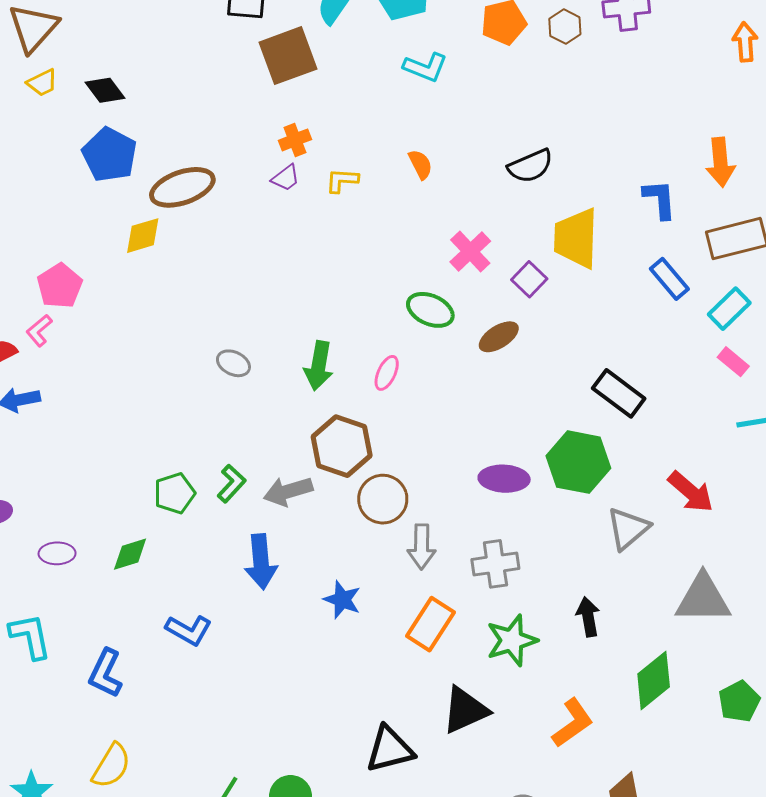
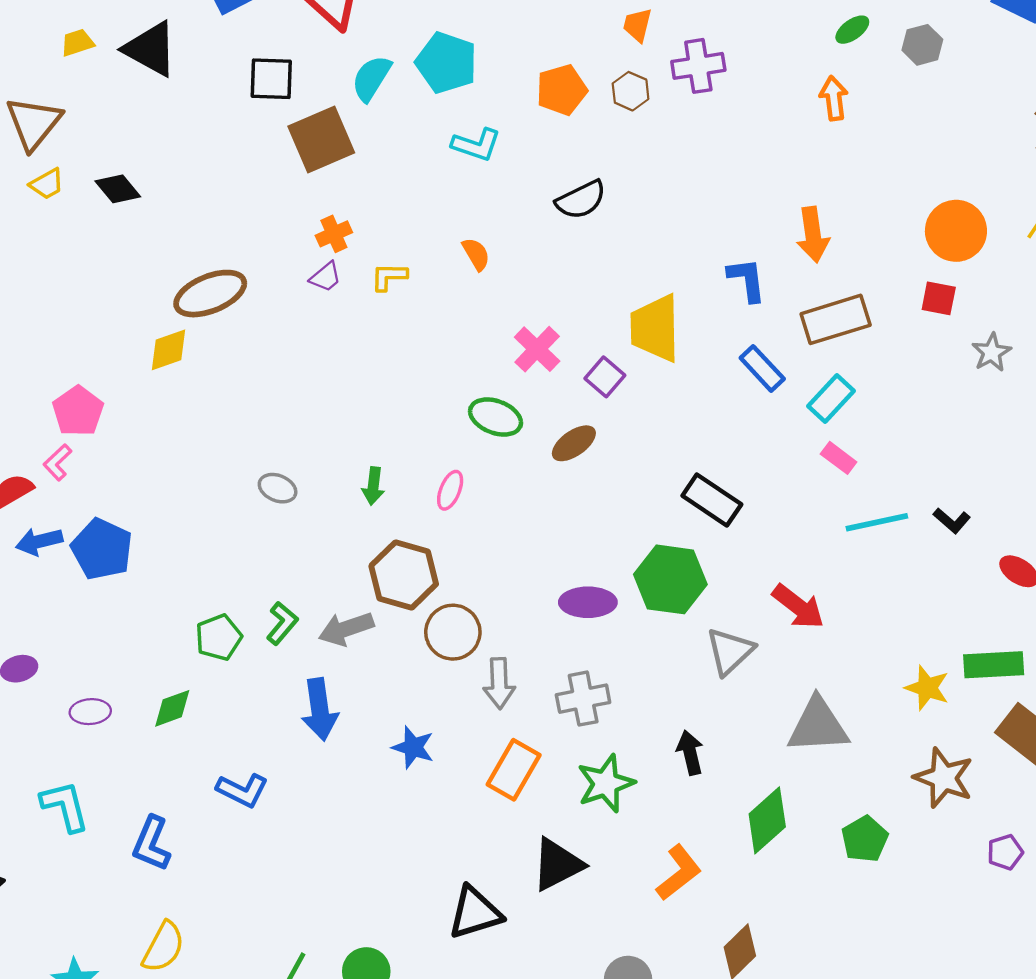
blue pentagon: (110, 155) -> (102, 549), moved
black semicircle: (530, 166) -> (581, 200), moved
green arrow: (319, 366) -> (373, 486), size x0.7

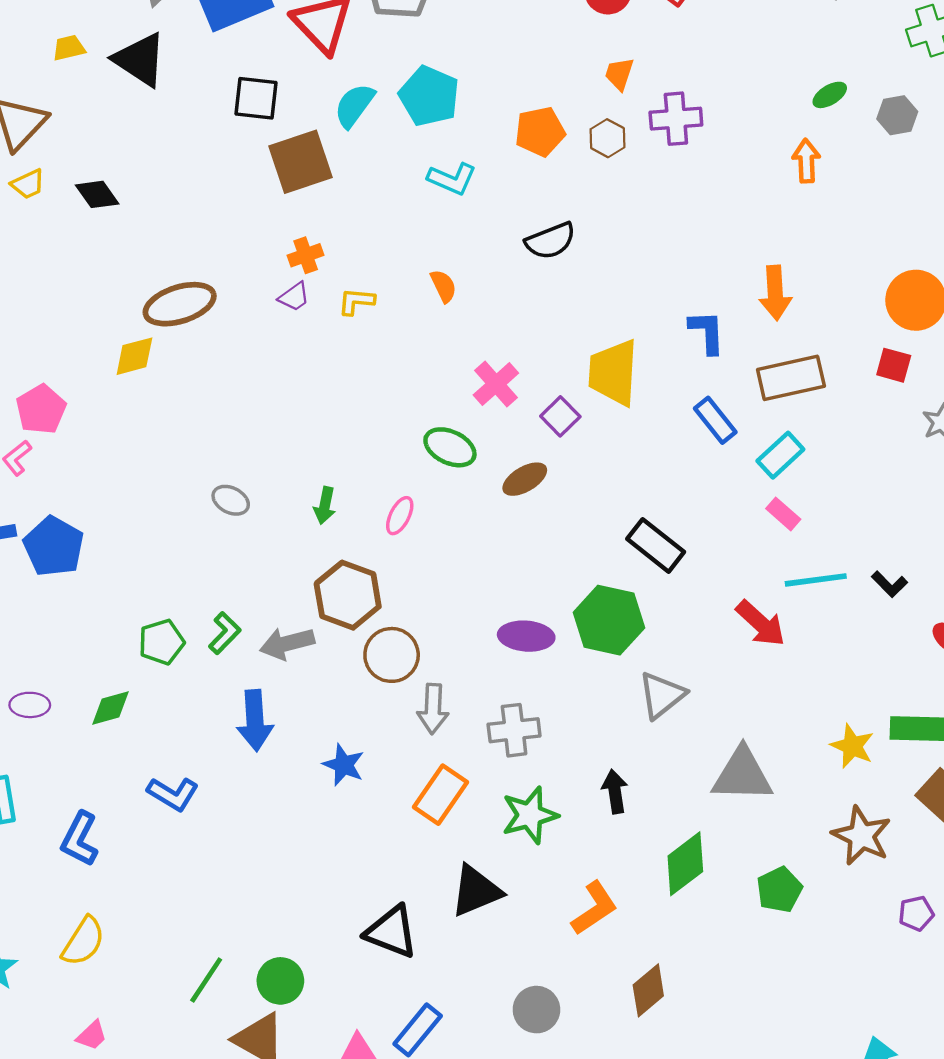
red arrow: (798, 606) -> (761, 623), moved
black triangle: (475, 913) -> (391, 932), turned 34

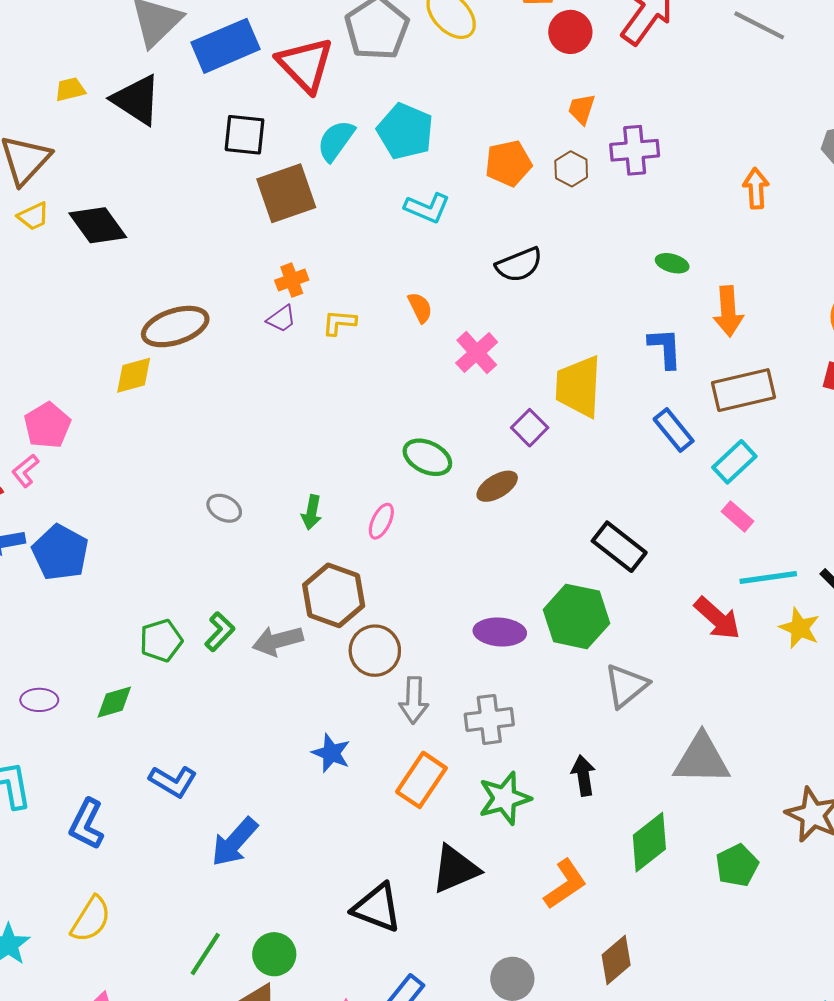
green ellipse: (830, 95) -> (672, 263), moved, turned 48
black diamond: (97, 194) -> (98, 225), size x1.4
pink cross: (496, 384) -> (477, 353), moved
blue arrow: (255, 720) -> (235, 842), moved, turned 46
yellow star: (852, 746) -> (800, 628), moved

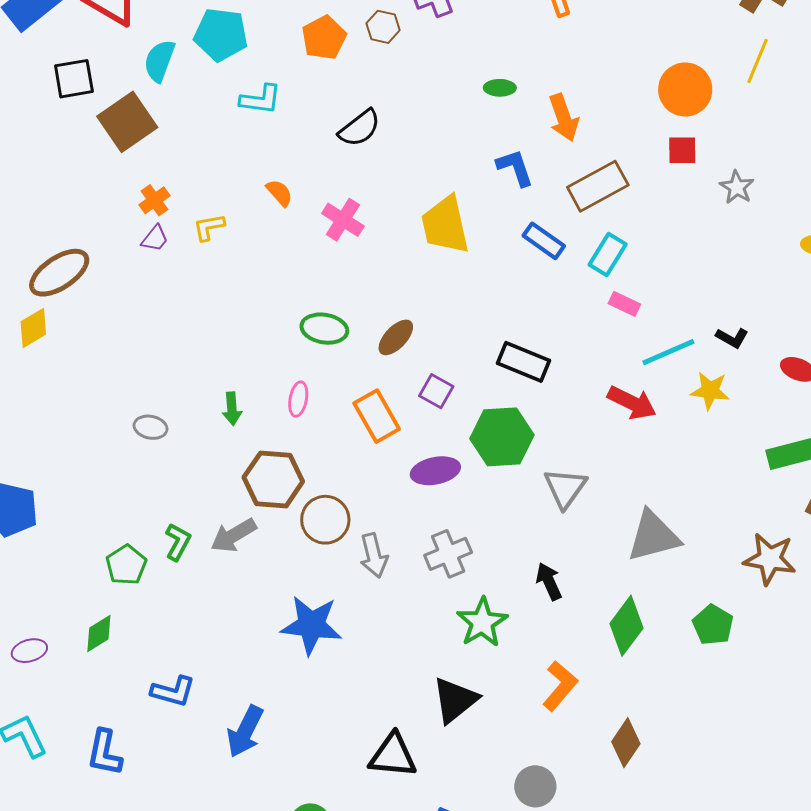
purple square: (530, 428) -> (436, 391), moved
blue star: (331, 753) -> (311, 625), size x1.6
orange rectangle: (421, 780) -> (377, 416), moved, turned -48

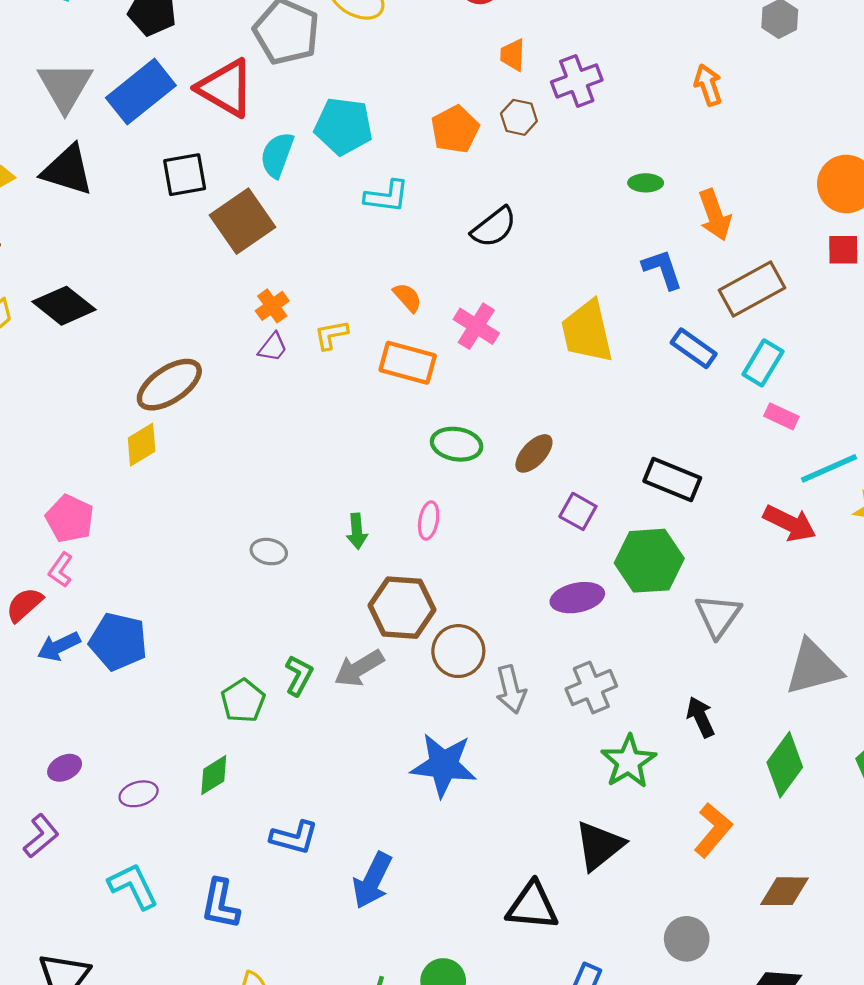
orange rectangle: (377, 416) -> (408, 363), moved, turned -45
brown diamond: (626, 743) -> (785, 891), turned 57

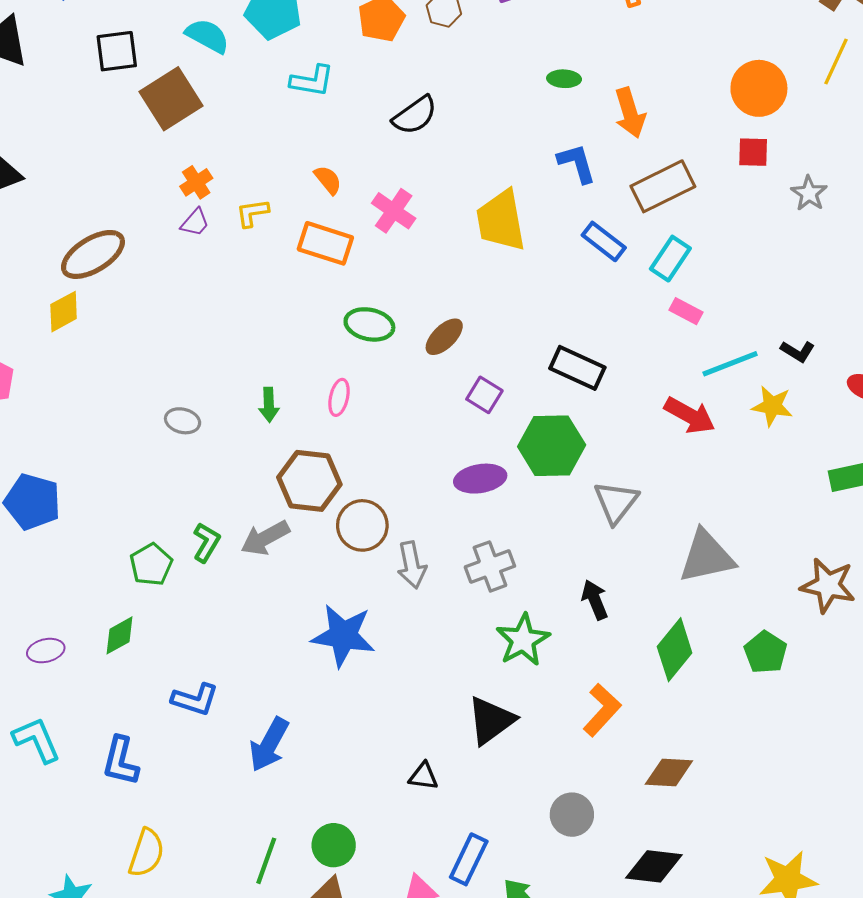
cyan semicircle: (277, 155) -> (207, 36), turned 96
black triangle: (532, 906) -> (423, 776), size x0.6

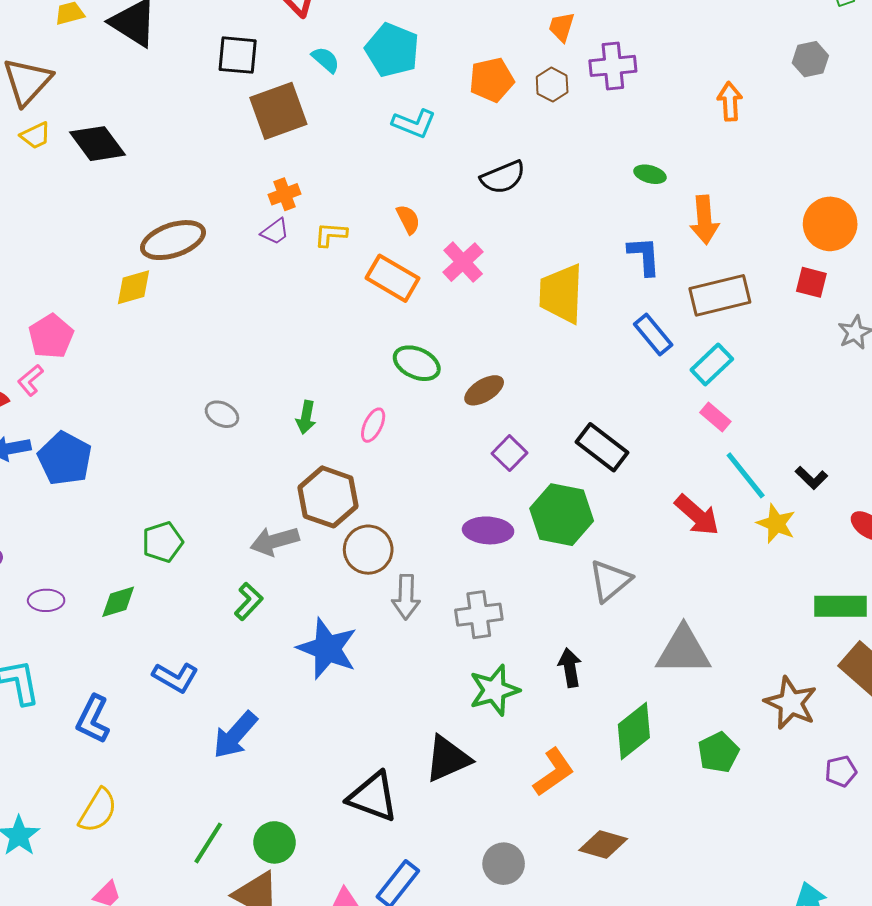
cyan semicircle: (207, 36) -> (326, 60), size x0.7
cyan line: (730, 364) -> (746, 475), turned 60
green L-shape: (206, 542) -> (249, 601), moved
black triangle: (423, 776) -> (373, 797), size x1.8

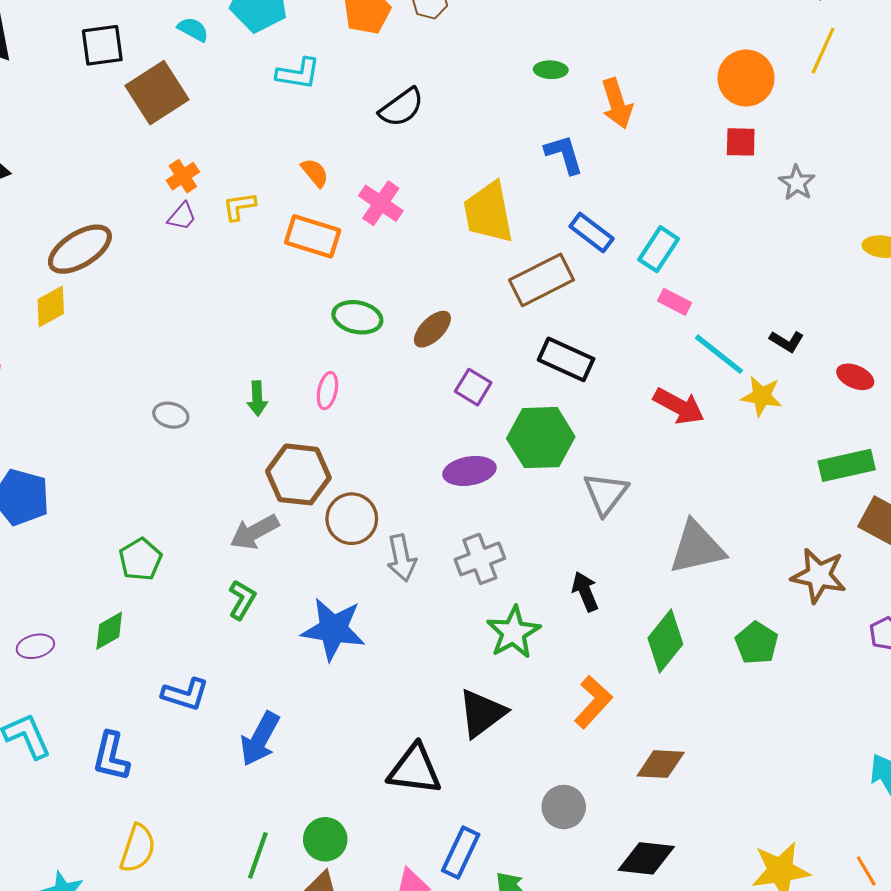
brown rectangle: (720, 295) -> (542, 280), moved

